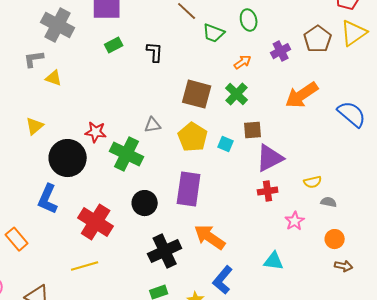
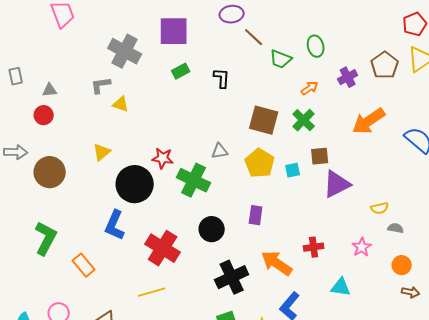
cyan square: (226, 144) -> (293, 170), turned -35
purple rectangle: (189, 189) -> (256, 215), size x0.6
red cross: (268, 191) -> (314, 247), moved

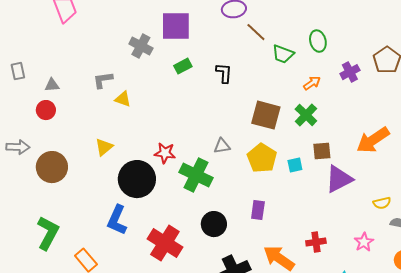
gray cross: (125, 51) -> (141, 46), moved, size x0.7
orange arrow: (369, 121) -> (373, 140), moved

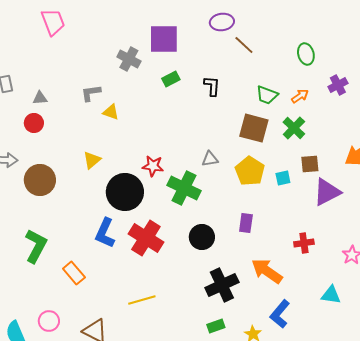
green trapezoid: (283, 54) -> (267, 95), moved
red cross: (316, 242) -> (304, 243), moved
red cross: (165, 243) -> (146, 238), moved

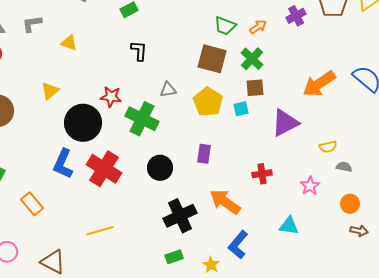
black L-shape: (212, 86) -> (139, 51), moved
gray L-shape: (91, 93) -> (32, 24), moved
brown square: (310, 164) -> (255, 88), moved

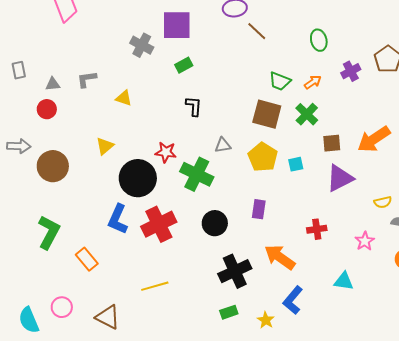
brown square: (255, 88) -> (332, 143), moved
red cross: (104, 169) -> (159, 224), turned 32

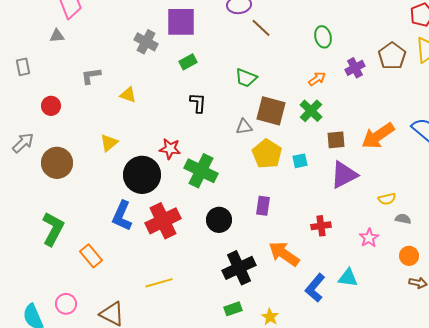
green trapezoid: (280, 81) -> (246, 78), moved
gray triangle: (53, 84) -> (57, 36), moved
gray triangle: (223, 145) -> (244, 127), moved
gray arrow: (19, 146) -> (23, 143), turned -45
blue L-shape: (293, 300) -> (315, 288), moved

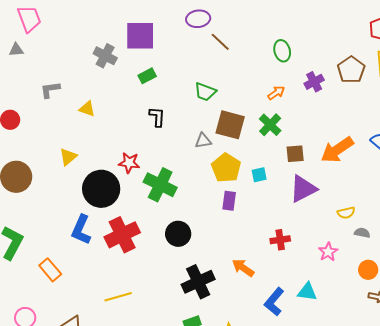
purple rectangle: (263, 206) -> (229, 201), moved
orange arrow: (284, 254) -> (243, 268), size x0.7

